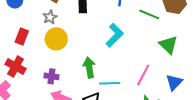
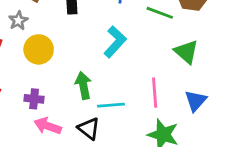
gray star: (50, 17) -> (18, 21), moved
pink line: (143, 75) -> (155, 93), turned -30

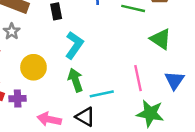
cyan L-shape: (115, 42) -> (74, 45), moved
yellow circle: (39, 49) -> (33, 67), moved
purple cross: (34, 99) -> (18, 99), moved

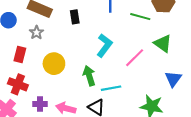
cyan L-shape: (74, 45) -> (104, 45), moved
pink line: (138, 78) -> (135, 58), moved, turned 55
purple cross: (18, 99) -> (40, 104), moved

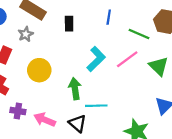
pink line: (135, 58) -> (127, 59), moved

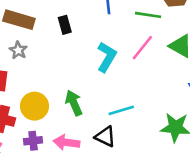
yellow circle: (39, 70) -> (35, 106), moved
green arrow: (75, 89) -> (74, 103), moved

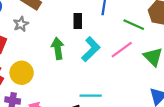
black rectangle: (65, 25) -> (78, 21), moved
green arrow: (74, 103) -> (58, 48), moved

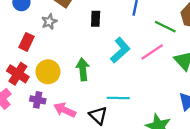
black rectangle: (78, 21) -> (96, 19), moved
green arrow: (58, 48) -> (83, 69), moved

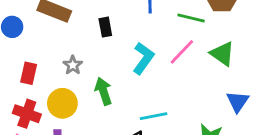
gray star: (49, 22) -> (73, 65), moved

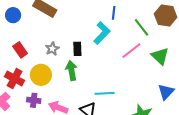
green line: (191, 18) -> (141, 27), turned 30
black rectangle: (105, 27) -> (77, 49), moved
cyan L-shape: (143, 58) -> (102, 33), moved
red rectangle: (29, 73) -> (20, 50), turned -56

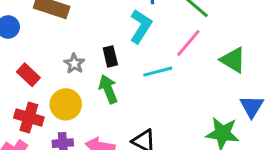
green triangle: (160, 56) -> (233, 60), moved
blue triangle: (166, 92) -> (252, 106), moved
cyan line: (105, 93) -> (158, 72), moved

